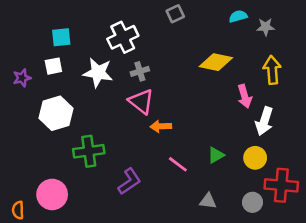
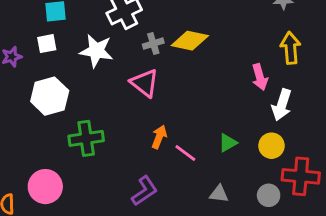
yellow diamond: (216, 62) -> (190, 41), moved
gray cross: (140, 71) -> (153, 44), moved
orange arrow: (161, 126) -> (159, 137), moved, turned 114
purple L-shape: (129, 181) -> (145, 191), moved

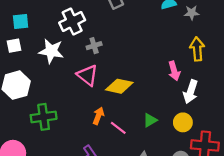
yellow diamond: (190, 41) -> (119, 86), moved

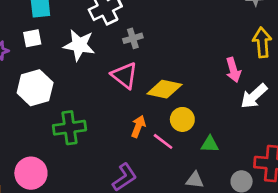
white arrow: (191, 92) -> (254, 96), turned 30
green triangle: (150, 120) -> (210, 144), moved, turned 32
yellow circle: (183, 122) -> (182, 119), moved

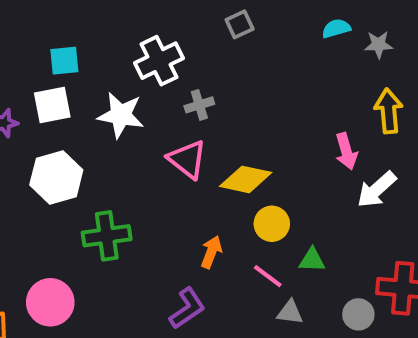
white square: (32, 38) -> (52, 105), size x1.4
orange arrow: (138, 126) -> (211, 252), moved
pink line: (163, 141) -> (268, 276), moved

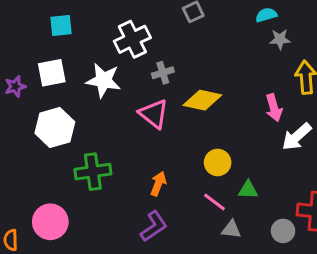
gray star: (379, 45) -> (280, 39), moved
cyan square: (64, 61) -> (61, 26), moved
yellow diamond: (246, 179) -> (202, 100), moved
orange arrow: (211, 252) -> (158, 184), moved

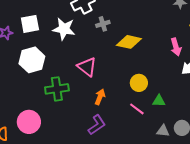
pink triangle: (154, 114) -> (87, 67), moved
gray triangle: (231, 229) -> (163, 131), moved

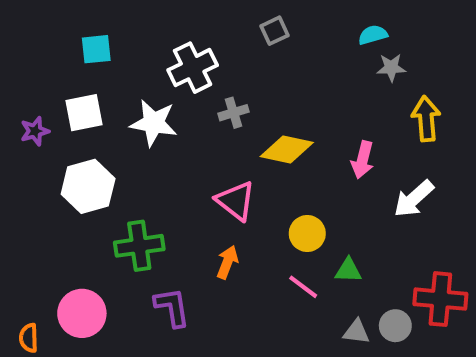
pink arrow: (176, 47) -> (363, 160), moved, turned 30
pink triangle: (87, 67) -> (236, 201), moved
purple L-shape: (97, 125) -> (172, 307), moved, turned -65

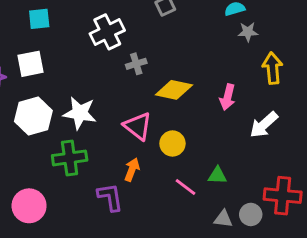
white star: (154, 123) -> (80, 113), moved
yellow circle: (307, 233) -> (172, 143), moved
purple L-shape: (172, 307) -> (110, 197), moved

